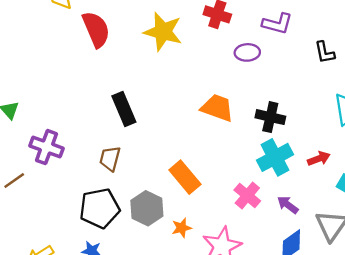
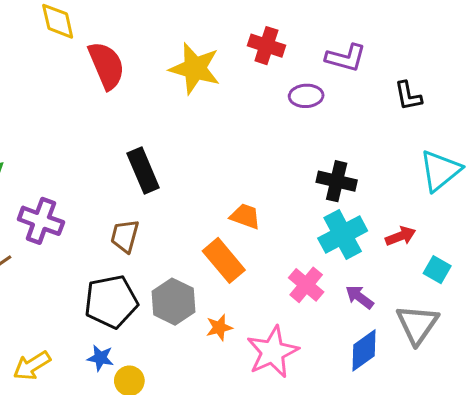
orange trapezoid: (217, 108) -> (245, 216), moved, size x0.7

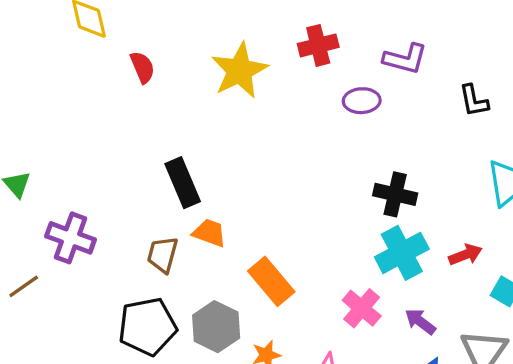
red cross: (266, 46) -> (318, 45), turned -32
red semicircle: (106, 65) -> (142, 67), size x0.6
yellow star: (195, 68) -> (240, 71), turned 30
orange trapezoid: (245, 216) -> (209, 233), moved

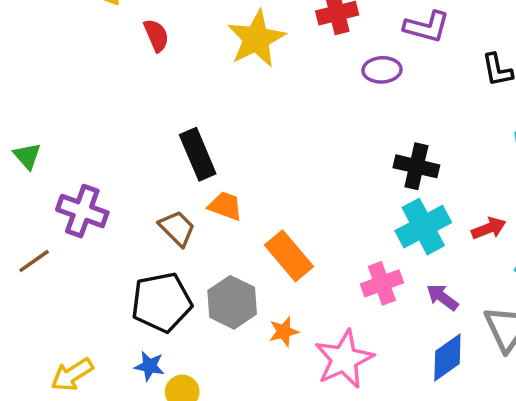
brown trapezoid: (163, 255) -> (177, 228), turned 120
pink cross: (362, 308) -> (382, 283), turned 30

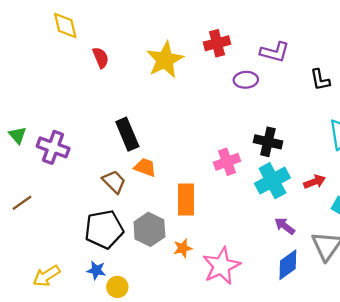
purple cross: (82, 211) -> (53, 147), moved
orange rectangle: (289, 256) -> (186, 199), turned 40
pink cross: (382, 283) -> (227, 162), moved

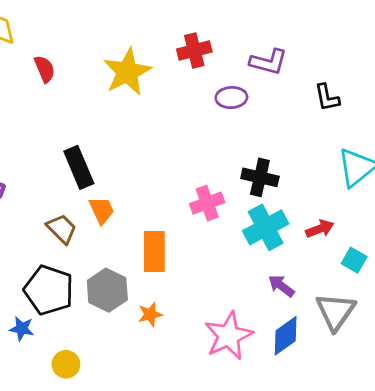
orange trapezoid: (145, 167) -> (102, 210), turned 45
black pentagon: (104, 229) -> (49, 290), turned 30
pink star: (221, 266) -> (229, 336), moved
blue star: (96, 270) -> (22, 329), moved

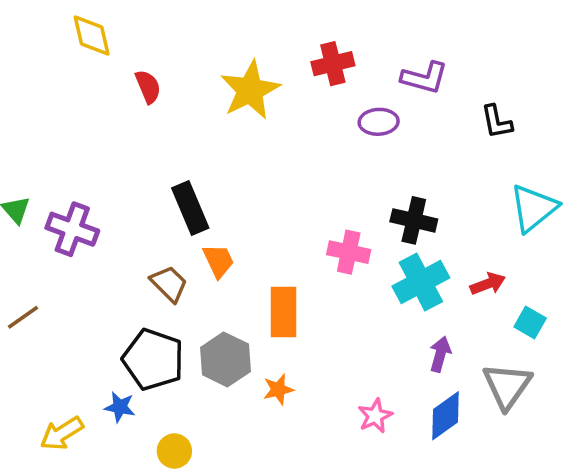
pink cross: (207, 203) -> (349, 252), turned 32
purple arrow: (281, 286) -> (440, 354), turned 68
pink star: (229, 336) -> (375, 416), size x0.6

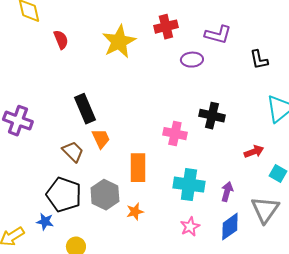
cyan cross: (421, 282) -> (189, 185), moved, turned 36

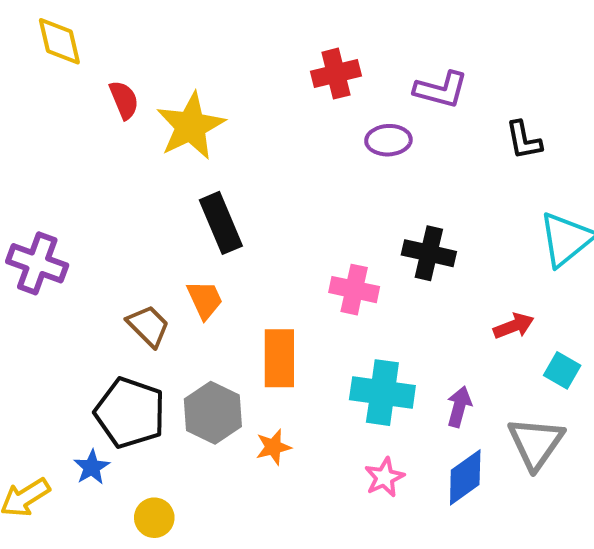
yellow star: (119, 42) -> (191, 126), moved
black rectangle: (85, 109) -> (221, 223), moved
blue star: (45, 222) -> (92, 467), turned 30

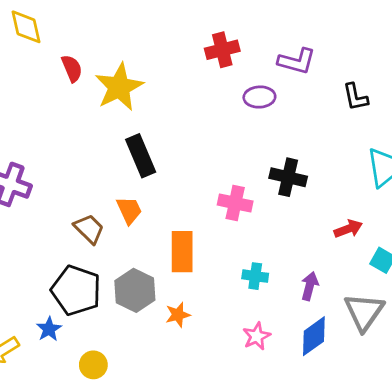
cyan cross: (382, 393) -> (255, 276), size x0.6

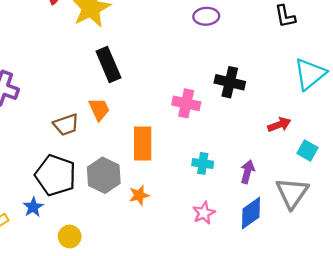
brown trapezoid: (89, 229) -> (66, 125), turned 116

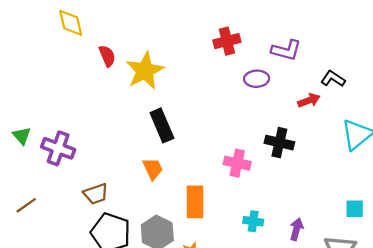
black L-shape: (285, 16) -> (333, 79), turned 135
brown trapezoid: (66, 125) -> (96, 194), moved
red arrow: (279, 125) -> (309, 100), moved
cyan square: (308, 151) -> (355, 209), turned -30

